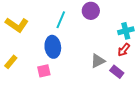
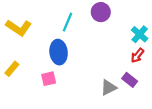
cyan cross: (126, 31) -> (140, 34), turned -35
gray triangle: (98, 61) -> (109, 88), moved

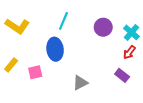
purple circle: (101, 12) -> (103, 27), moved
pink square: (49, 79) -> (35, 72), moved
gray triangle: (109, 88) -> (80, 83), moved

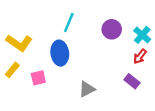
yellow L-shape: (17, 26) -> (19, 43), moved

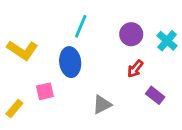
red arrow: (140, 56) -> (135, 69), moved
yellow rectangle: (12, 70) -> (14, 109), moved

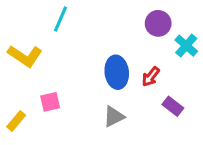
cyan line: (81, 26) -> (61, 19), moved
purple circle: (131, 34) -> (158, 23), moved
blue ellipse: (70, 62) -> (117, 72), moved

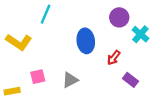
blue ellipse: (117, 72) -> (86, 41), moved
gray triangle: (114, 117) -> (70, 80), moved
yellow rectangle: (16, 121) -> (12, 91), turned 40

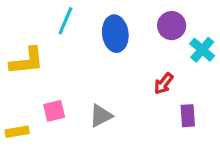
blue ellipse: (86, 41) -> (115, 34), moved
yellow L-shape: (19, 42) -> (27, 61), turned -40
purple rectangle: (130, 80) -> (188, 116), turned 48

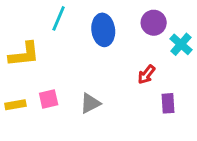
yellow rectangle: (17, 132) -> (15, 105), moved

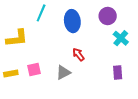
cyan cross: (181, 44) -> (121, 38), moved
red arrow: (146, 75) -> (78, 54), moved, turned 104

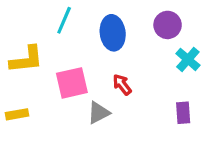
pink square: (34, 69) -> (72, 83), moved, size x1.5

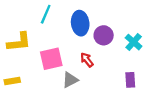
purple circle: (168, 25) -> (104, 35), moved

